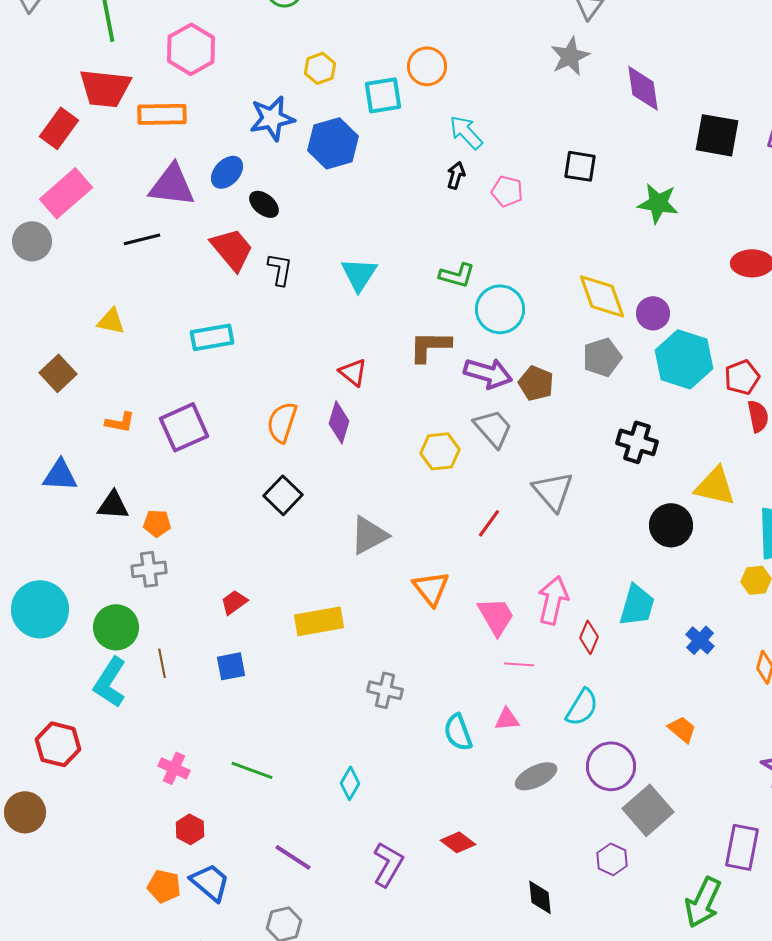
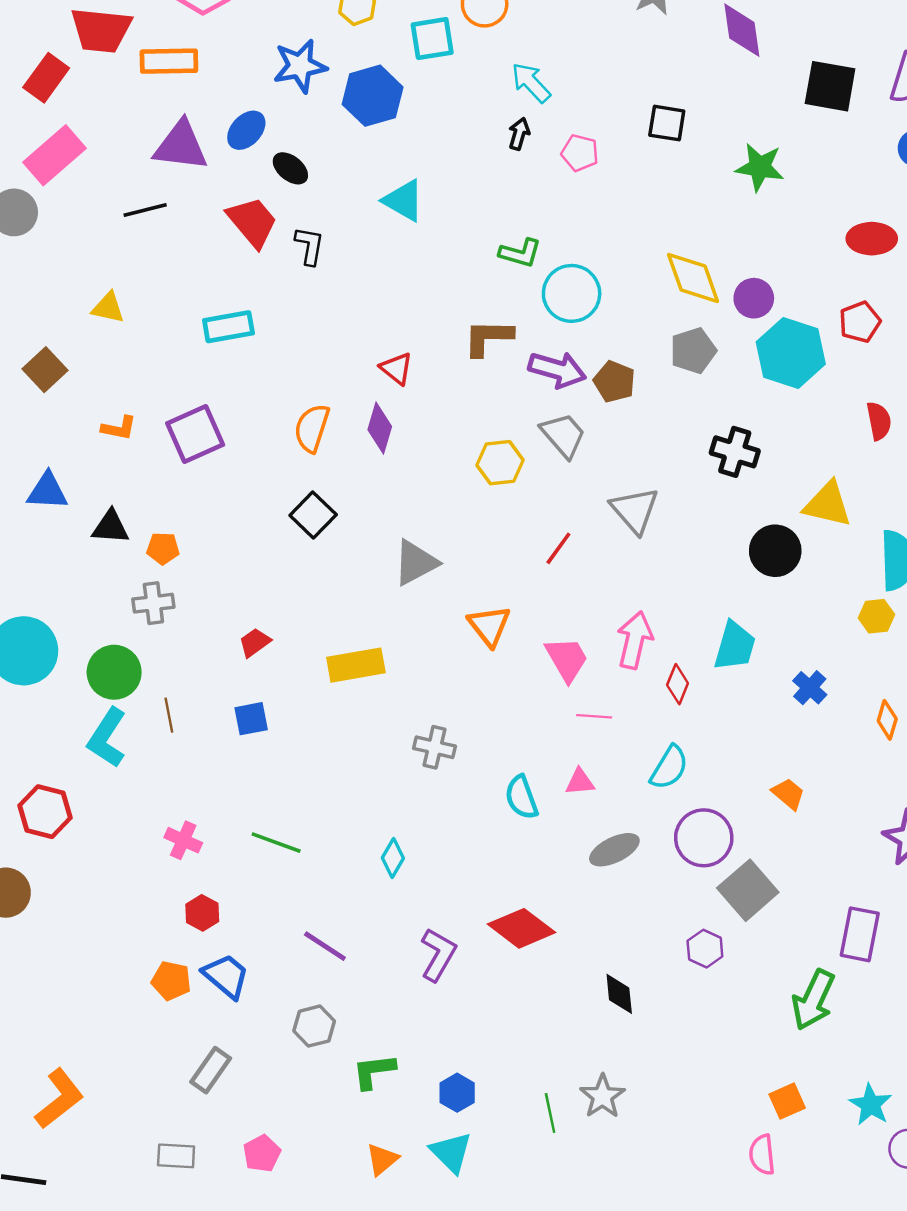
cyan triangle: (359, 274) -> (404, 201), moved, turned -33
red pentagon: (742, 377) -> (860, 322), moved
red diamond: (458, 842) -> (521, 928), size x1.6

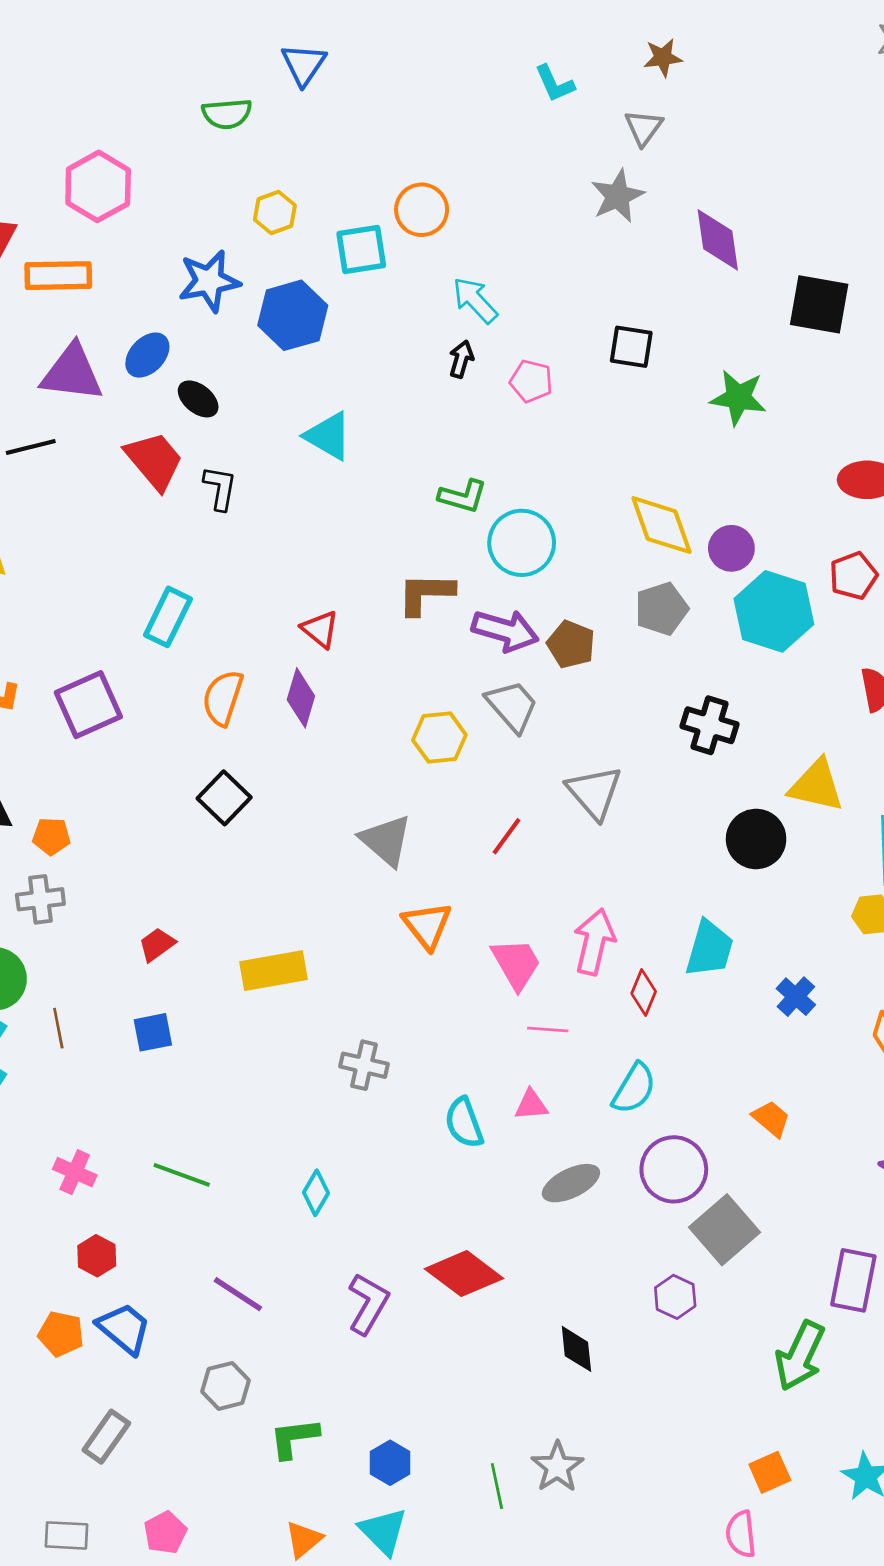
cyan rectangle: (228, 327) -> (168, 617), moved, turned -54
gray triangle: (415, 563) -> (386, 840), moved, turned -51

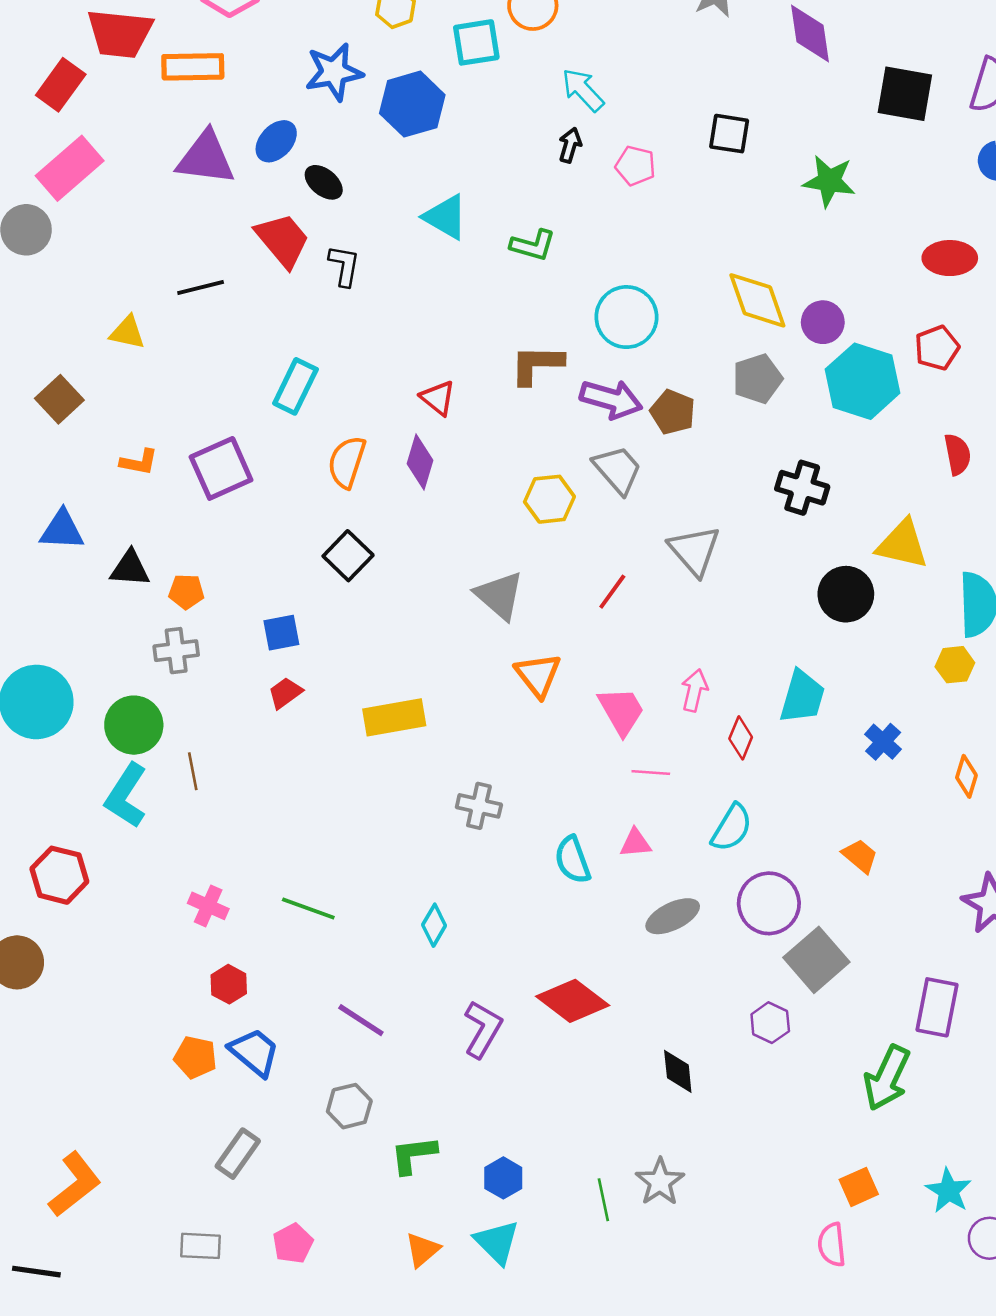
black line: (31, 447) -> (201, 288), moved
green L-shape: (463, 496) -> (533, 245), moved
pink arrow: (594, 942) -> (694, 690), size x0.7
blue square: (153, 1032) -> (281, 633), moved

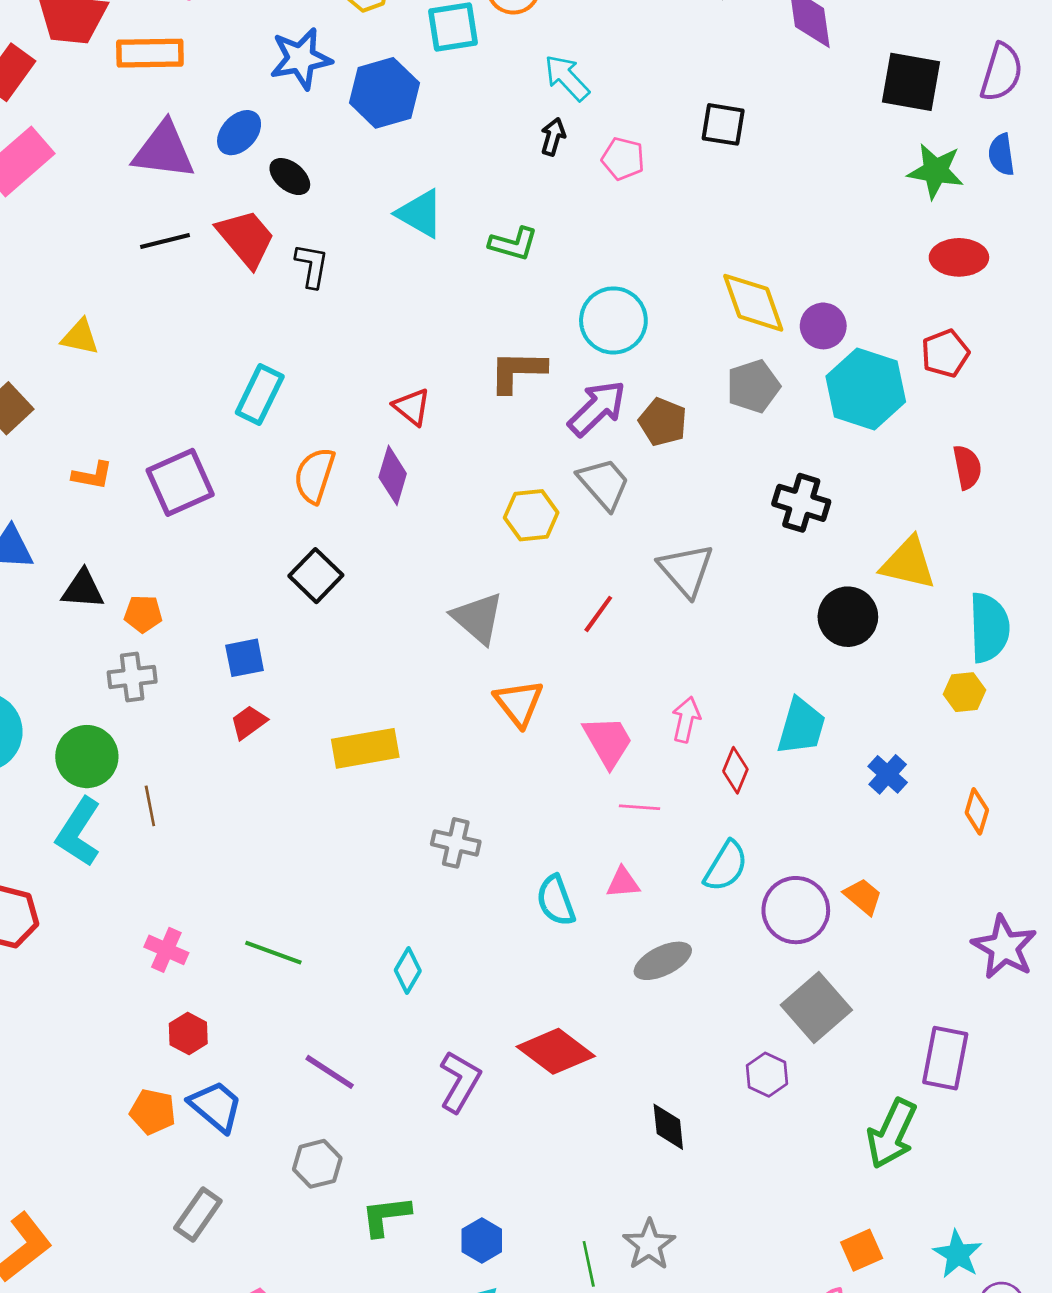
green star: (829, 181) -> (936, 171), moved
black line: (201, 288) -> (165, 241), moved
purple arrow: (611, 399) -> (597, 408), turned -60
purple circle: (769, 903) -> (796, 910), moved

